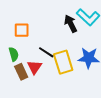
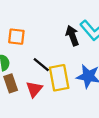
red triangle: (35, 67) -> (34, 89), moved

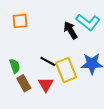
orange square: (16, 37) -> (20, 21), moved

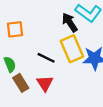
orange square: (20, 21) -> (15, 29), moved
yellow rectangle: (66, 70) -> (72, 49), moved

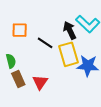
black line: (46, 58) -> (45, 43), moved

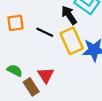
green semicircle: (11, 61) -> (15, 70), moved, turned -40
brown rectangle: (18, 79) -> (31, 87), moved

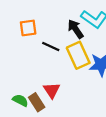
orange square: (15, 23) -> (28, 28), moved
green semicircle: (15, 70) -> (20, 100), moved

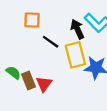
green semicircle: (20, 100) -> (13, 73), moved
brown rectangle: (37, 102) -> (28, 80), moved

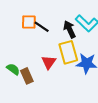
black line: (51, 42) -> (42, 27), moved
red triangle: (44, 84) -> (49, 62), moved

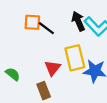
black arrow: (70, 29) -> (78, 21), moved
brown rectangle: (27, 76) -> (44, 91), moved

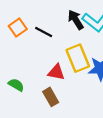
orange square: (32, 22) -> (18, 28), moved, turned -30
red triangle: (52, 68) -> (56, 72), turned -48

